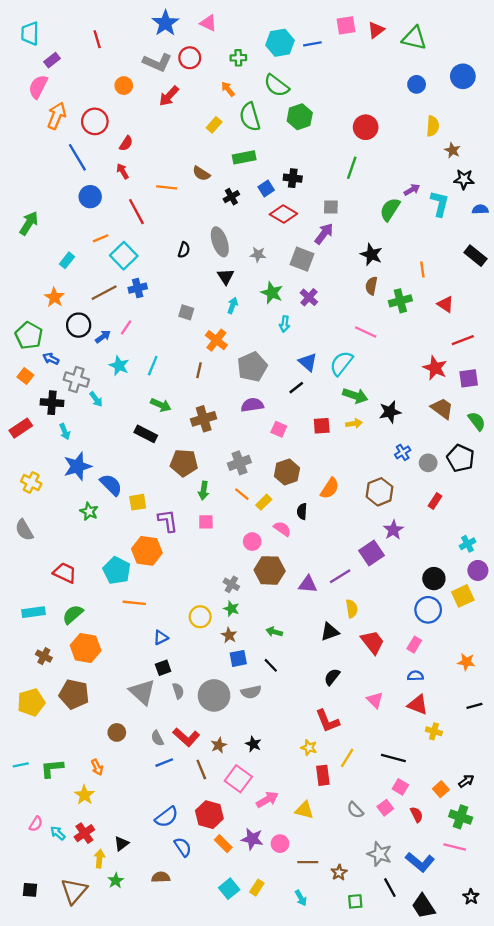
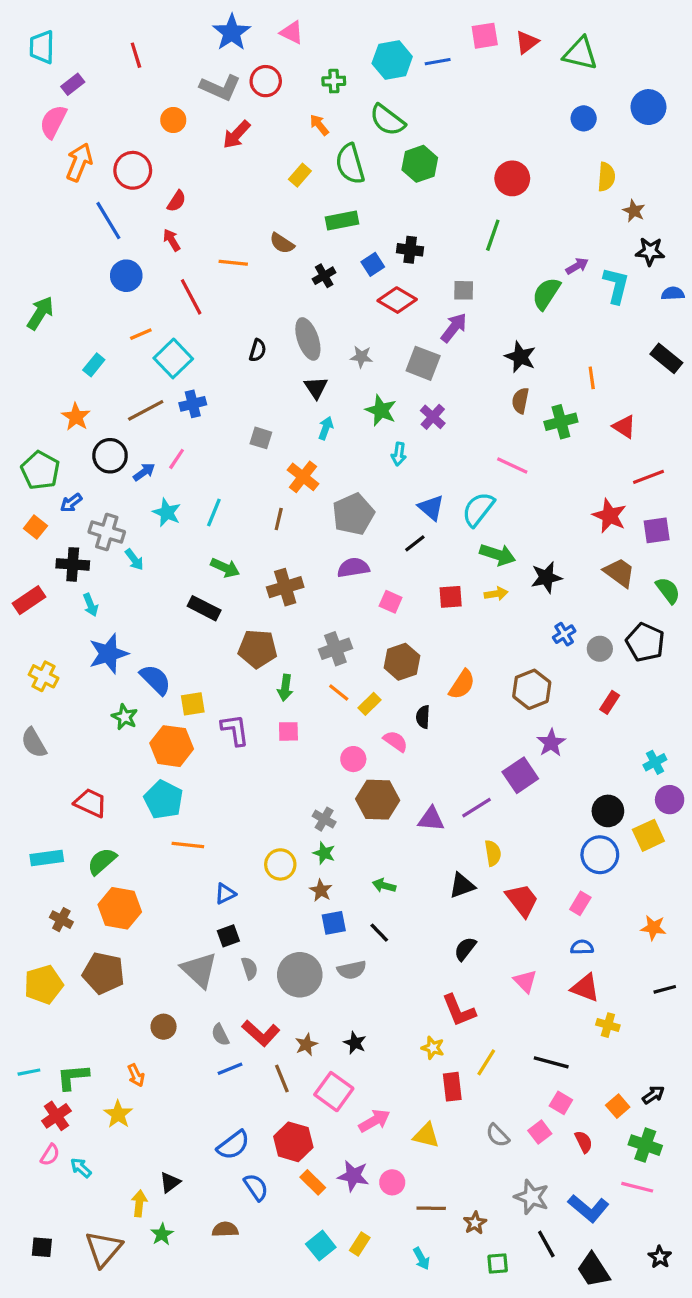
blue arrow: (51, 359) -> (71, 503), turned -63
orange hexagon: (147, 551) -> (172, 746), moved
red cross: (84, 833) -> (56, 1116), moved

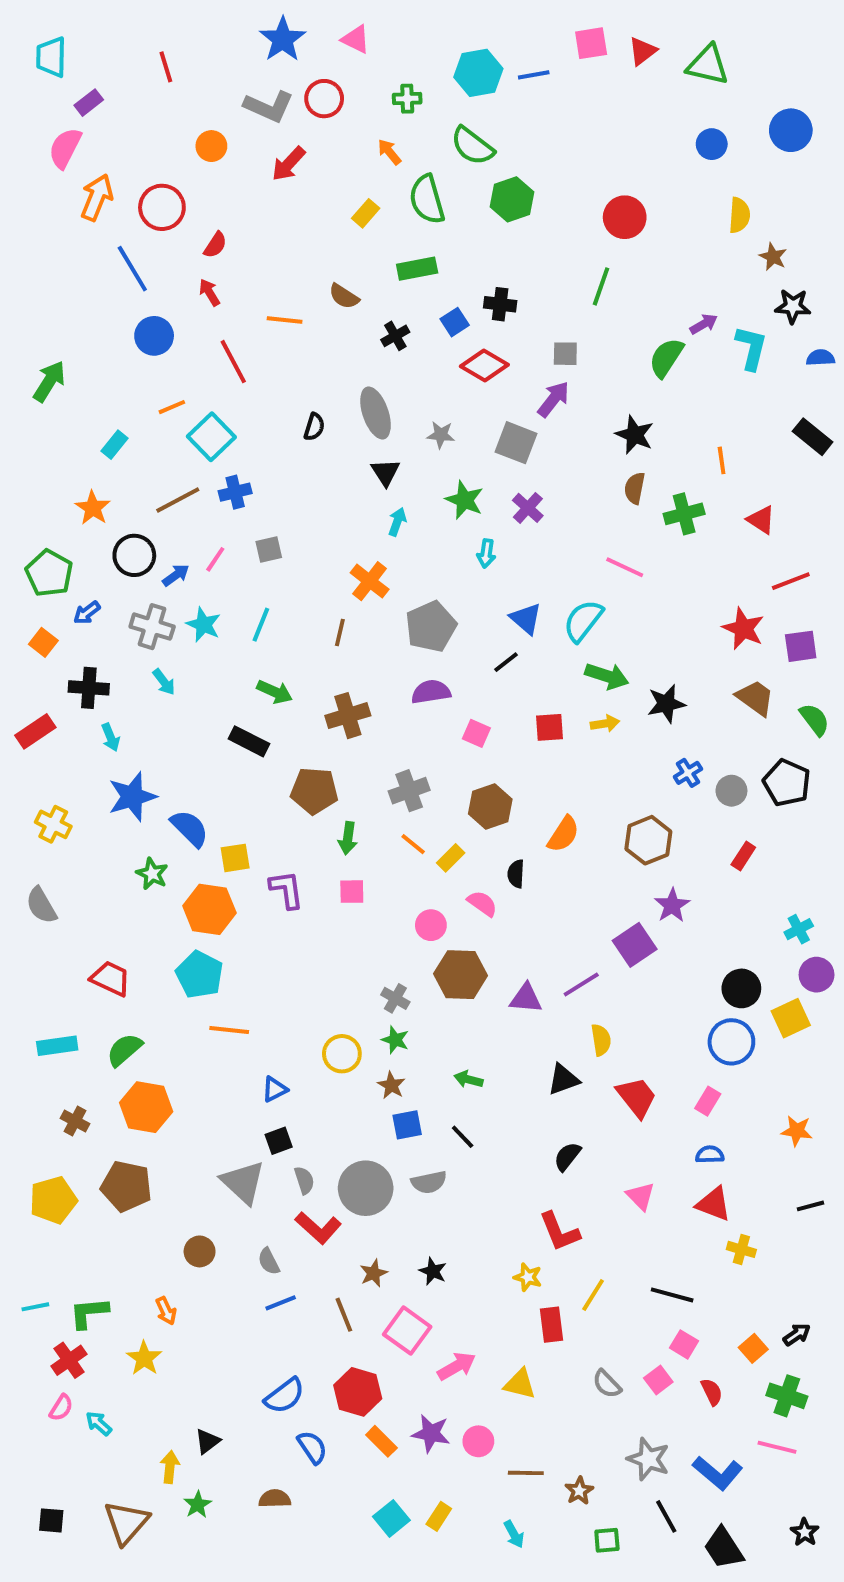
gray square: (261, 438) -> (269, 549), moved, turned -30
gray cross: (107, 532) -> (152, 627), moved
red L-shape: (261, 1033) -> (318, 1228), moved

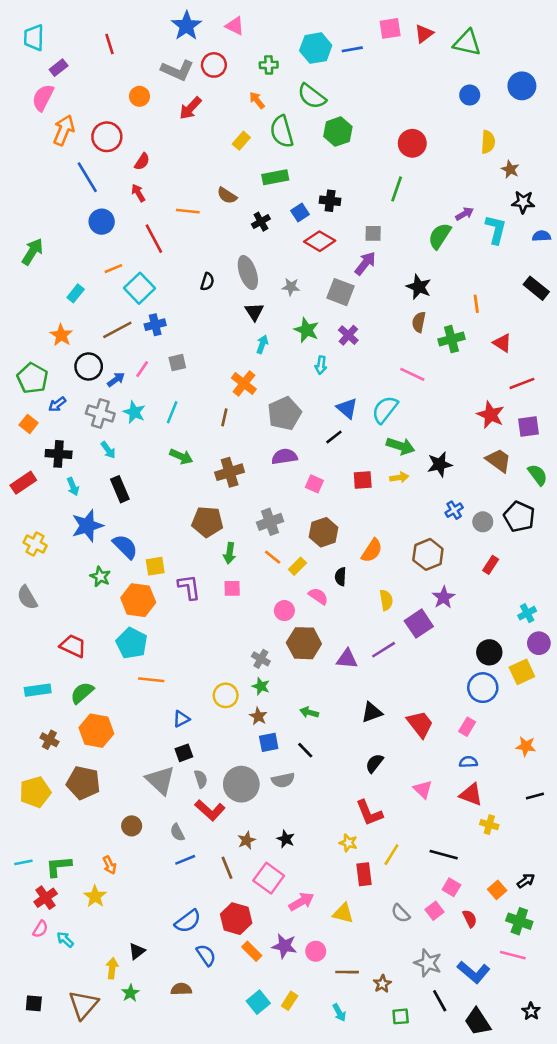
black rectangle: (249, 741) -> (120, 489), moved, turned 40
yellow semicircle: (601, 1040) -> (386, 600), moved

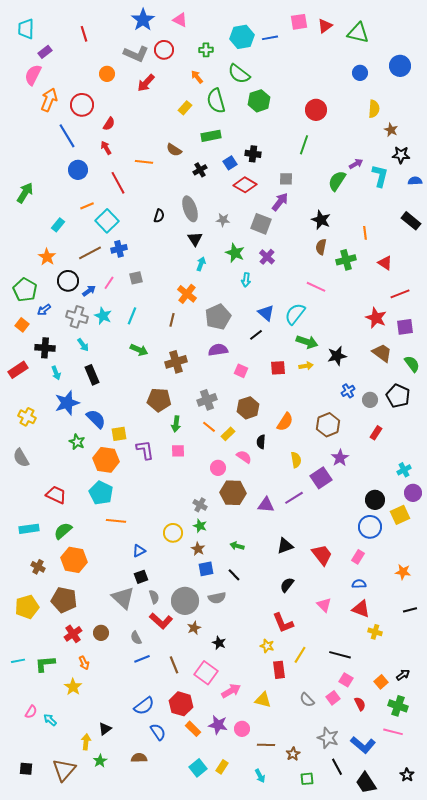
brown star: (247, 840) -> (194, 628), moved
red cross: (46, 898) -> (73, 634), moved

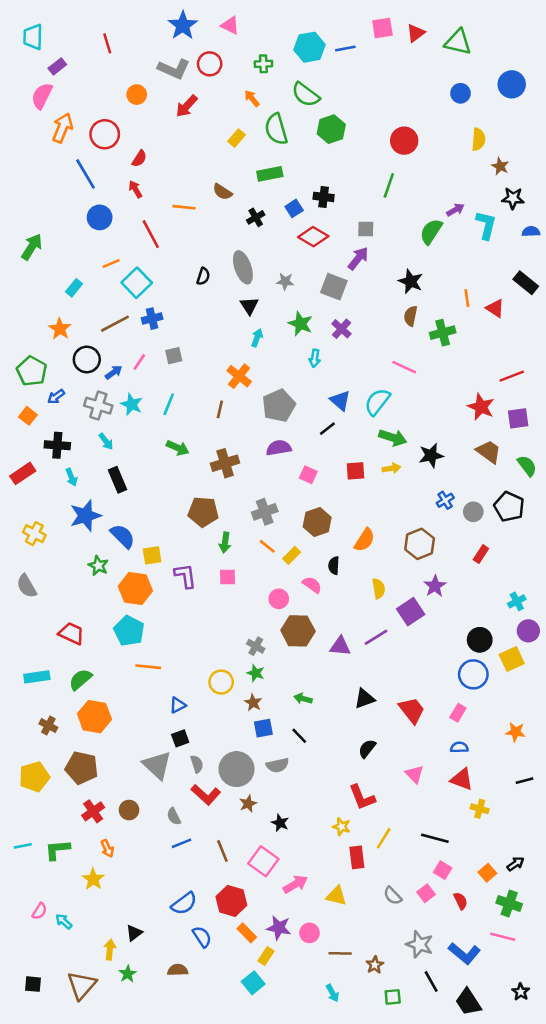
red triangle: (385, 263) -> (495, 308), moved
yellow rectangle: (222, 767) -> (266, 956), moved

